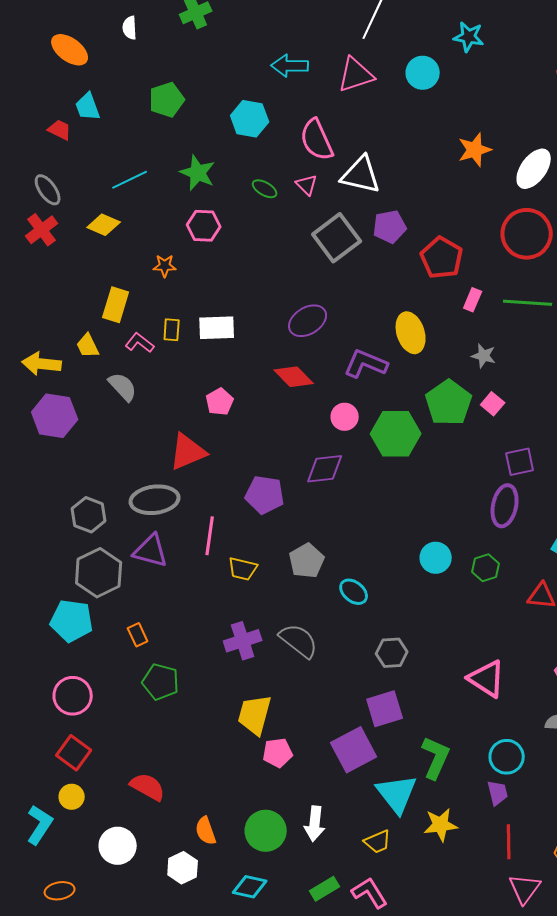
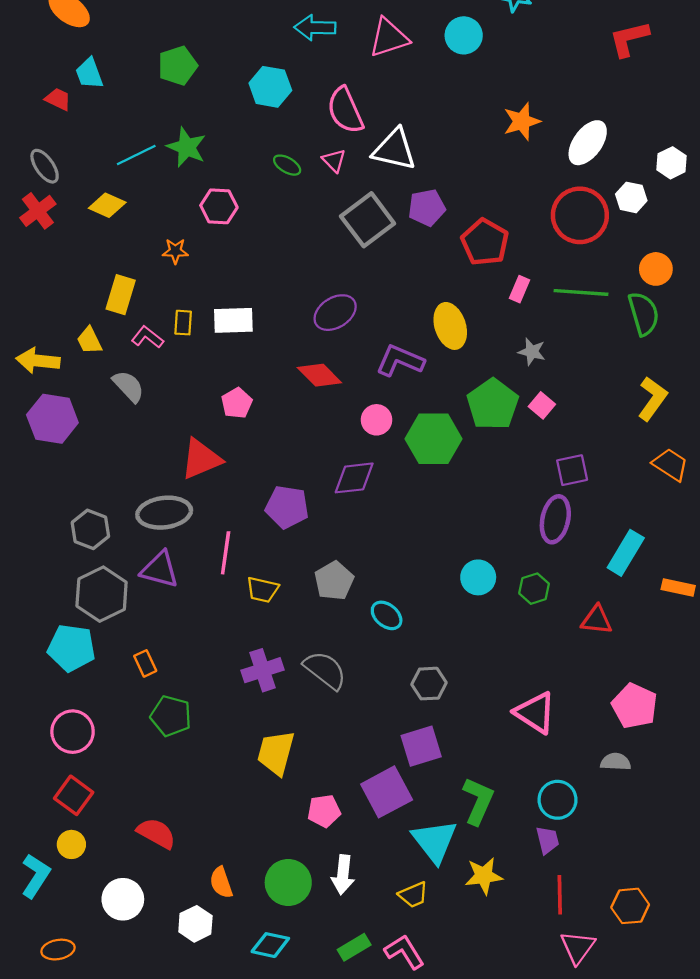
green star: (198, 173) -> (187, 147), moved
pink pentagon: (278, 753) -> (324, 811), moved

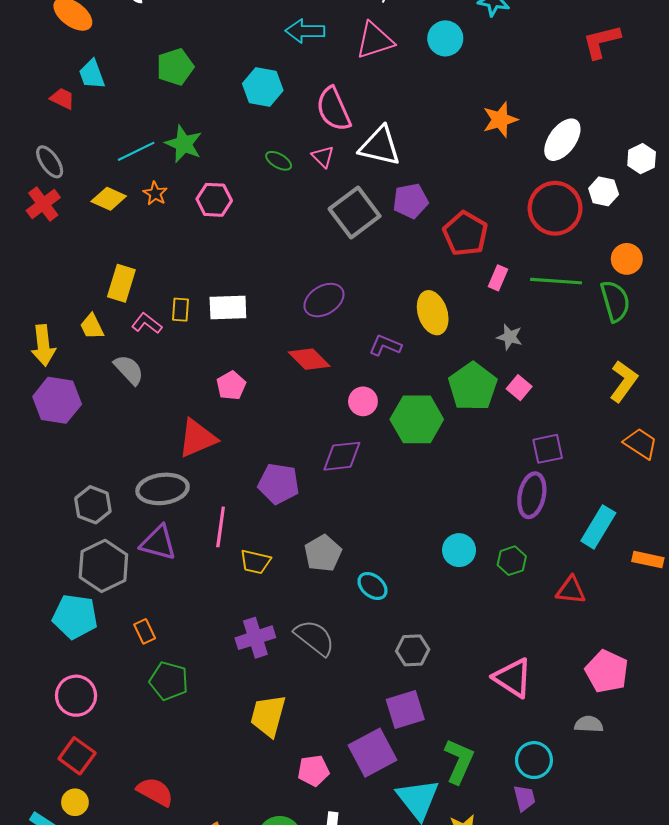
orange star: (175, 251) -> (155, 193), moved, turned 30
yellow arrow: (38, 361) -> (43, 345), turned -102
purple L-shape: (400, 361) -> (385, 345), size x0.7

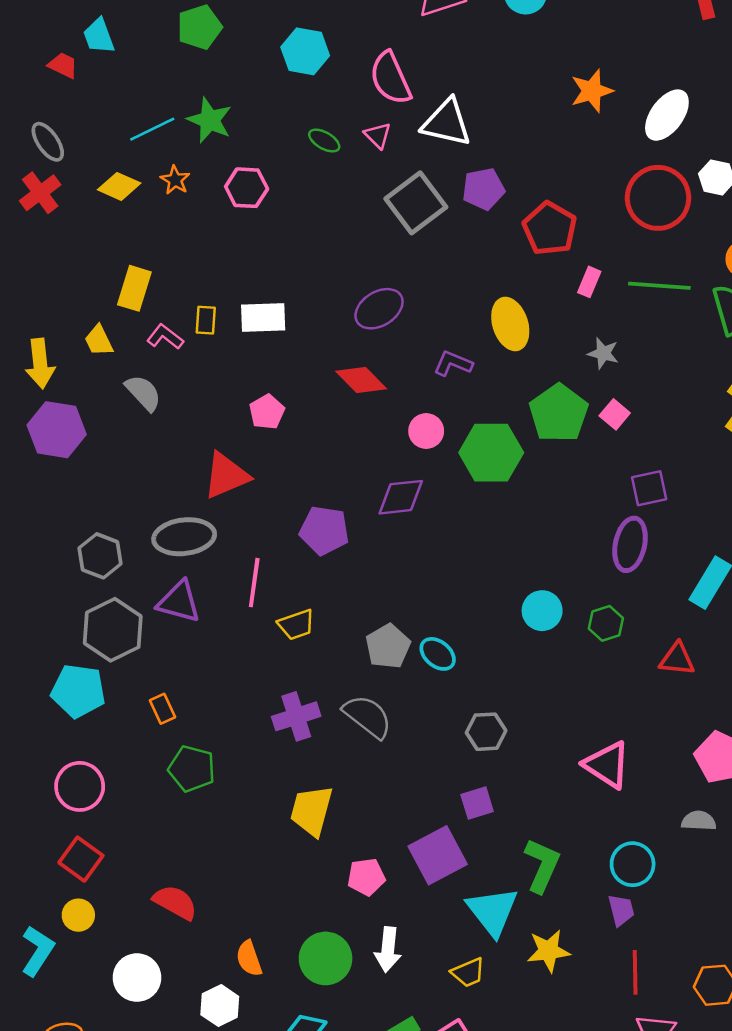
gray pentagon: (323, 553) -> (388, 646), moved
yellow trapezoid: (255, 562) -> (296, 625), turned -32
purple square: (405, 709) -> (477, 803), size x0.7

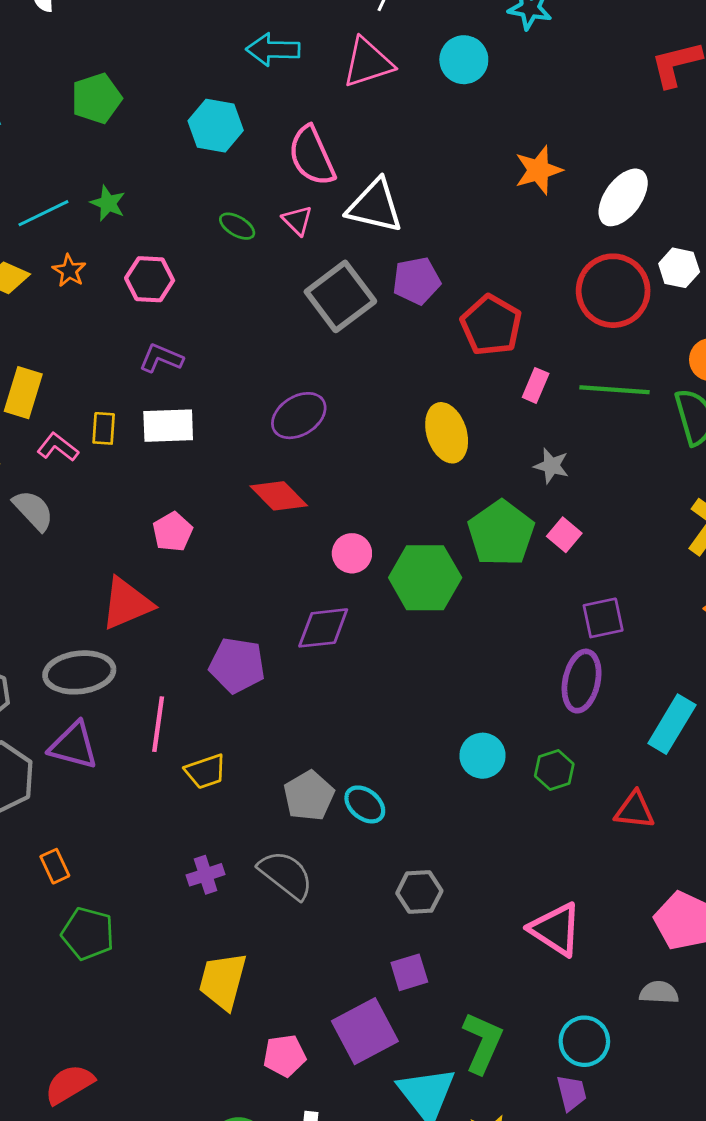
green star: (210, 120) -> (108, 203), size x0.7
purple L-shape: (453, 363) -> (161, 358), moved
purple cross: (296, 716) -> (206, 875), size x0.7
red semicircle: (175, 902) -> (69, 1084), turned -60

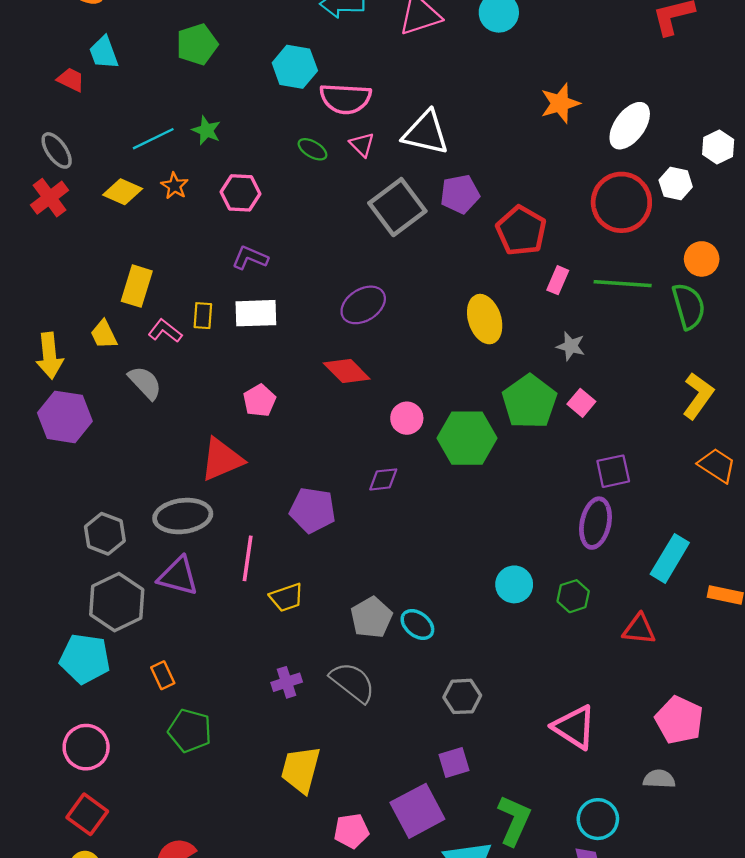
pink semicircle: (312, 156) -> (346, 99), moved, turned -63
purple diamond: (323, 628) -> (383, 479), size x0.7

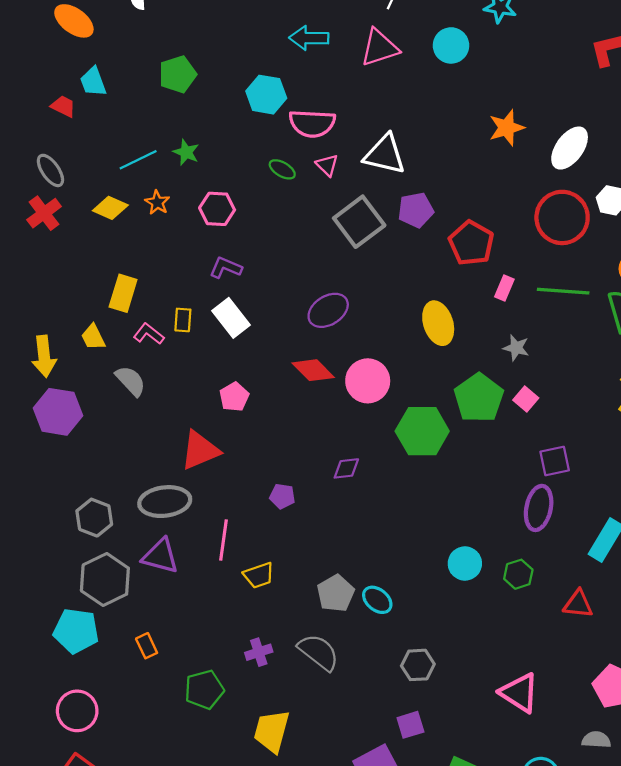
white rectangle: (256, 313) -> (231, 318), turned 54
pink circle: (407, 418) -> (368, 381), moved, size x1.5
purple pentagon: (312, 510) -> (282, 496), size x0.6
green pentagon: (190, 731) -> (204, 690), moved, turned -30

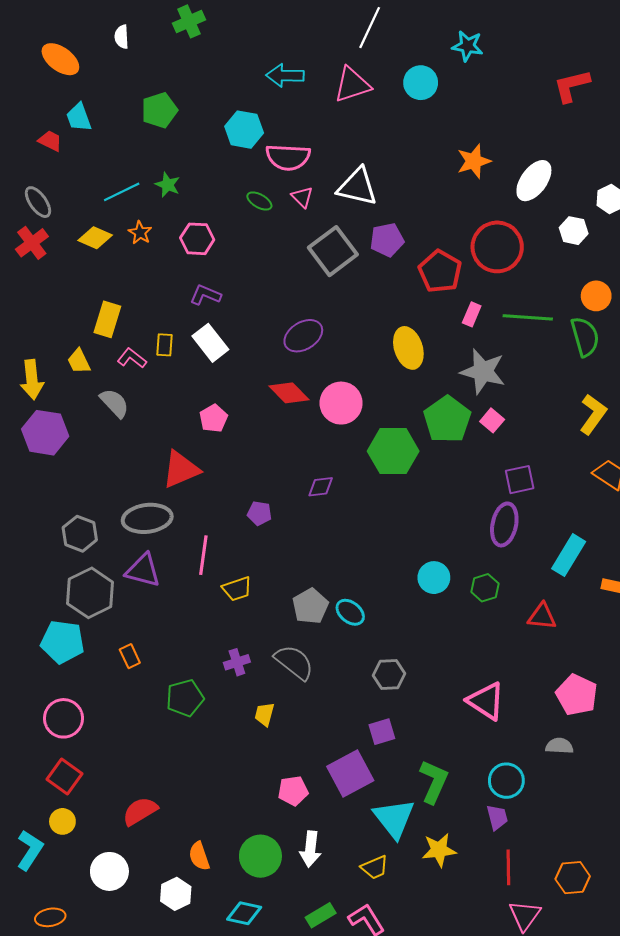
red circle: (562, 217) -> (497, 247), moved
gray star: (516, 348) -> (483, 371), size x1.8
yellow trapezoid: (272, 731) -> (265, 714), moved, size x0.6

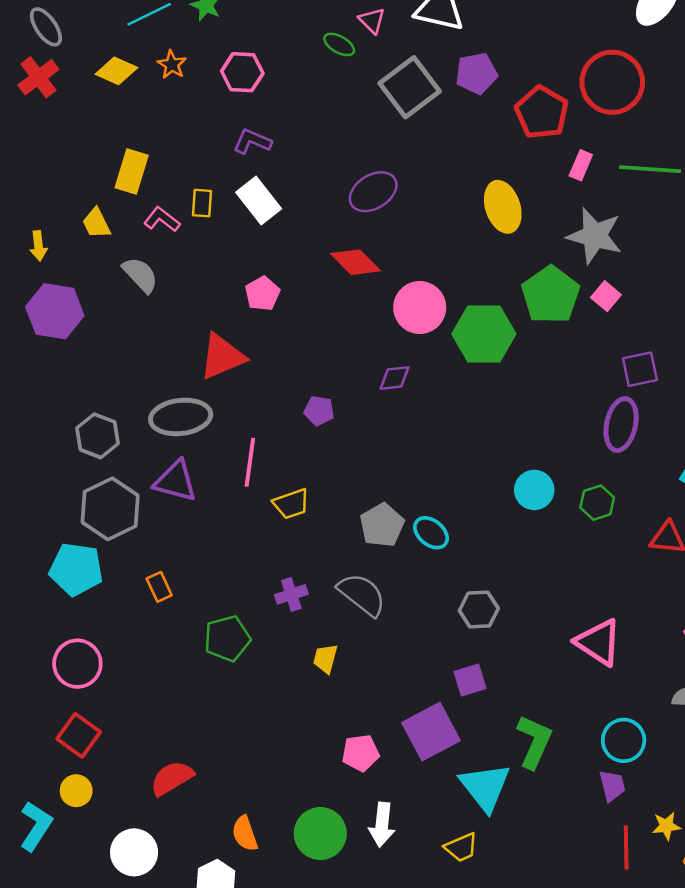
green ellipse: (259, 201) -> (339, 44), moved
yellow arrow: (32, 380) -> (38, 246), size x0.6
pink circle: (341, 403) -> (420, 307), moved
yellow star: (439, 850) -> (666, 826), moved, size x0.7

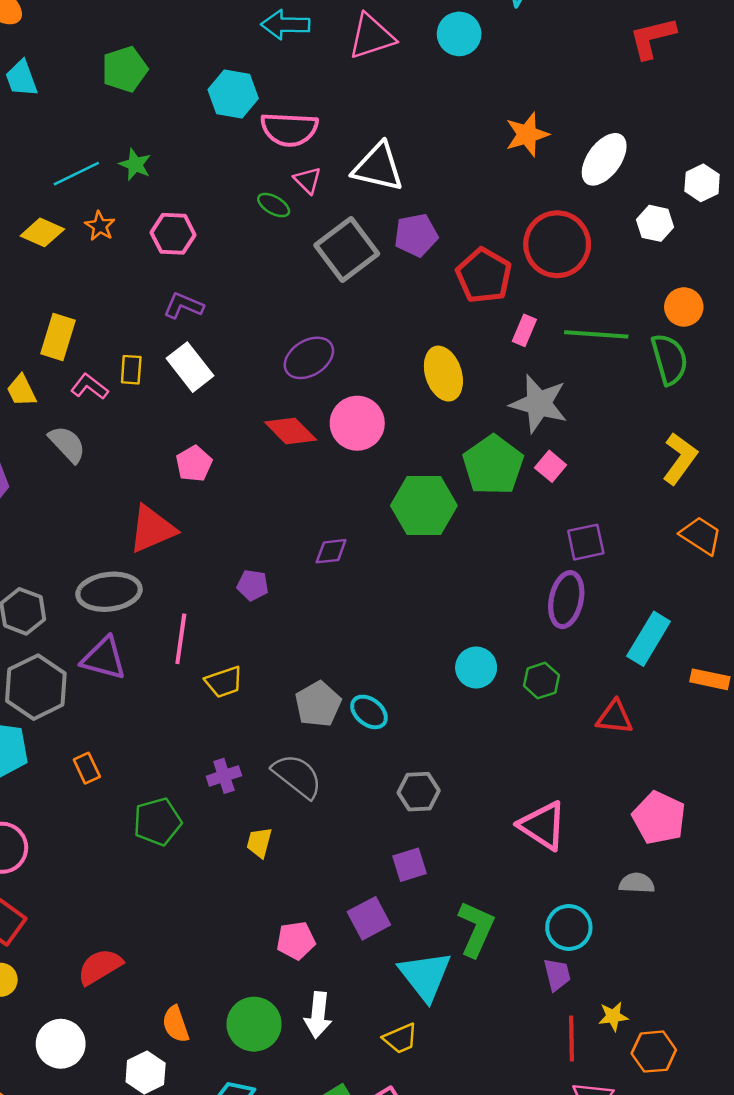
pink circle: (420, 307) -> (357, 423), moved
purple square: (431, 732) -> (369, 918), size x0.7

